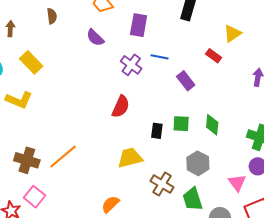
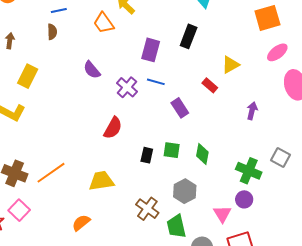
purple rectangle: (139, 25) -> (151, 50), moved
purple semicircle: (95, 38) -> (92, 70), moved
yellow rectangle: (31, 62) -> (28, 76), turned 65
yellow trapezoid: (130, 158) -> (101, 181), moved
orange semicircle: (110, 204) -> (81, 223), moved

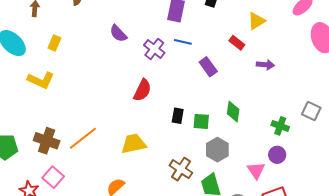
yellow rectangle: (28, 76) -> (54, 43), size x0.7
purple arrow: (252, 111) -> (265, 65), moved, turned 84
green square: (172, 150) -> (201, 121), moved
green cross: (249, 171) -> (280, 126), size x0.7

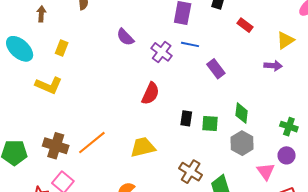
yellow triangle: (256, 21) -> (285, 40), moved
red rectangle: (237, 43) -> (245, 25), moved
gray hexagon: (217, 150) -> (242, 143), moved

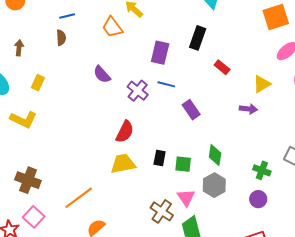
orange line: (92, 143) -> (79, 198), moved
yellow trapezoid: (143, 147) -> (123, 164), moved
pink triangle: (266, 171) -> (186, 198), moved

